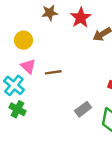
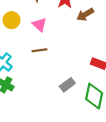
pink triangle: (28, 66) -> (39, 25), moved

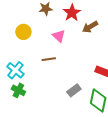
pink triangle: (39, 25) -> (59, 36), moved

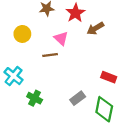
brown line: (49, 59) -> (50, 55), moved
green cross: (18, 90) -> (35, 98), moved

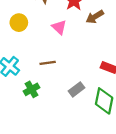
brown line: (50, 55) -> (48, 63), moved
green cross: (35, 98) -> (32, 89), turned 32

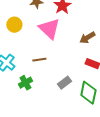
brown arrow: (95, 17) -> (87, 38), moved
pink triangle: (59, 27) -> (49, 29), size x1.6

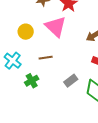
yellow circle: (14, 25) -> (26, 32), moved

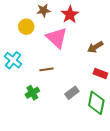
yellow circle: (26, 32) -> (26, 27), moved
cyan cross: (13, 61) -> (13, 60), moved

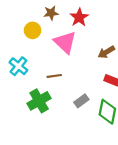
green cross: (32, 93) -> (39, 101), size x1.5

